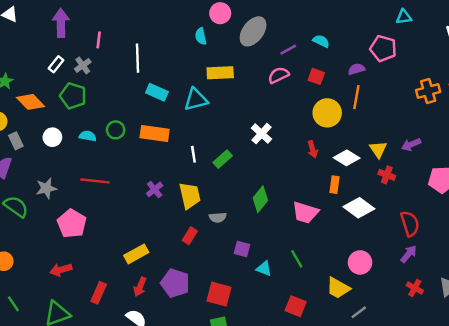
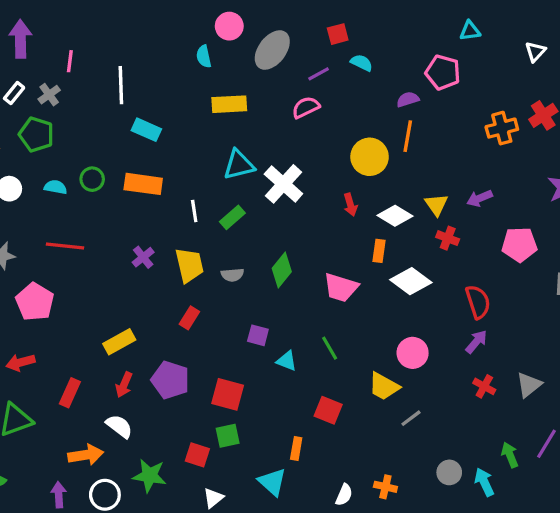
red square: (316, 76) -> (338, 34), moved, turned -35
cyan triangle: (196, 100) -> (239, 165), moved
white cross: (262, 134) -> (283, 184), size x1.4
gray semicircle: (218, 217) -> (232, 275), moved

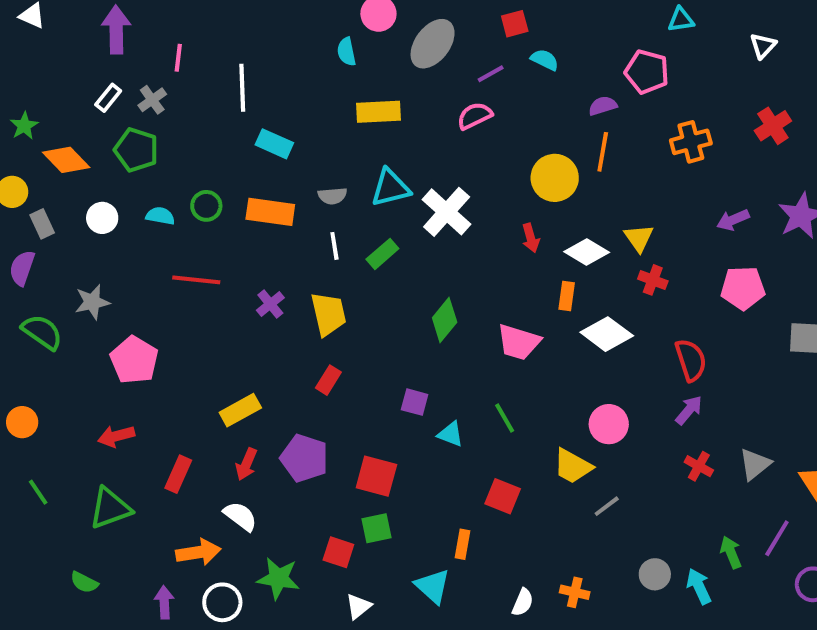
orange cross: (502, 128) -> (691, 142), moved
purple arrow: (480, 198) -> (733, 220), moved
red line: (65, 246) -> (196, 280), moved
gray semicircle: (232, 275) -> (332, 196), moved

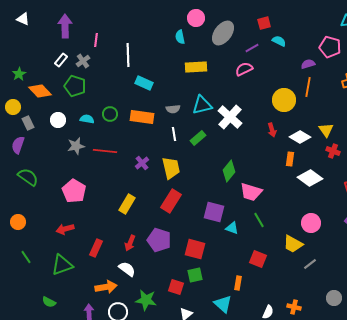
gray star: (92, 302) -> (76, 146), moved
pink trapezoid: (519, 342) -> (251, 192), moved
red rectangle: (328, 380) -> (171, 201), size x1.6
purple square: (415, 402) -> (214, 212), size x1.5
yellow rectangle: (240, 410) -> (127, 204), moved, turned -30

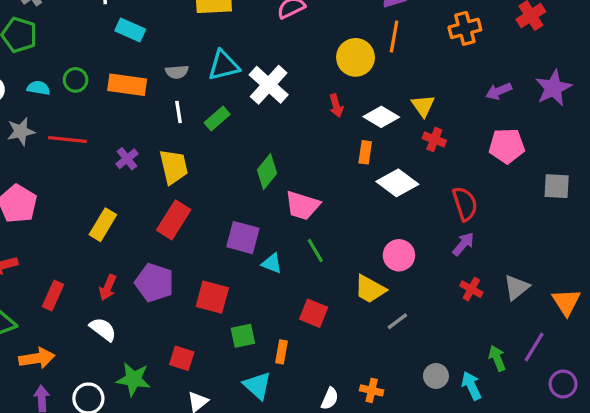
green square: (195, 275) -> (243, 336), moved
orange arrow: (106, 287) -> (37, 358), moved

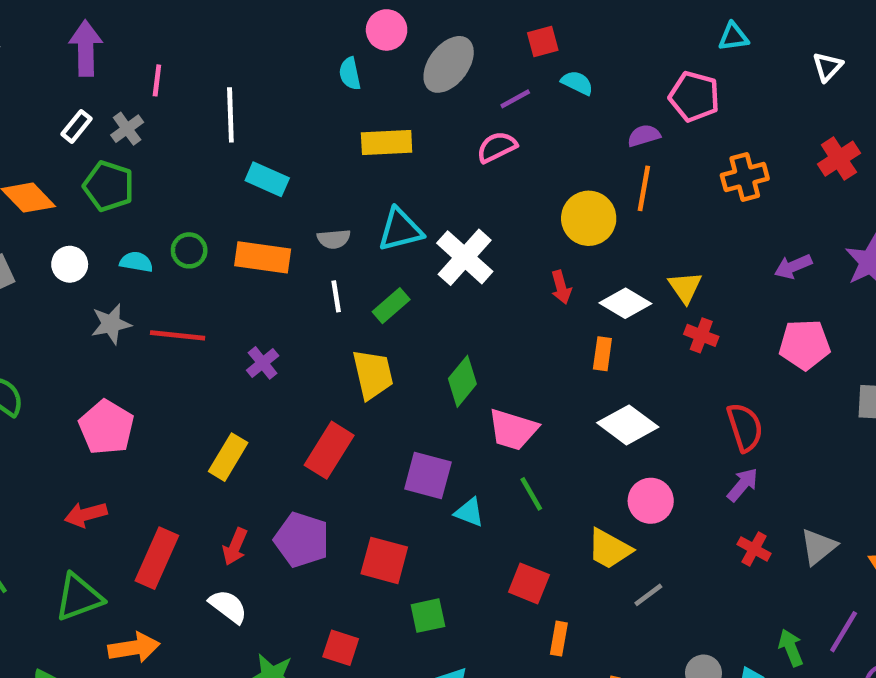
yellow trapezoid: (174, 167) -> (373, 374), moved
white diamond: (397, 183) -> (628, 425), moved
red rectangle: (53, 296) -> (157, 558), size x1.4
orange rectangle: (281, 352) -> (559, 639), moved

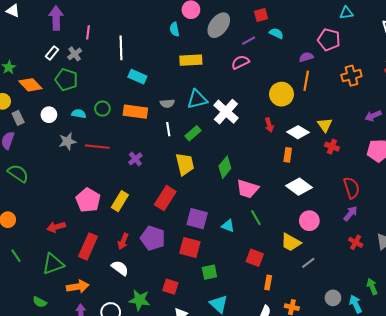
pink pentagon: (106, 427) -> (88, 200), moved
purple square: (428, 475) -> (197, 219), moved

